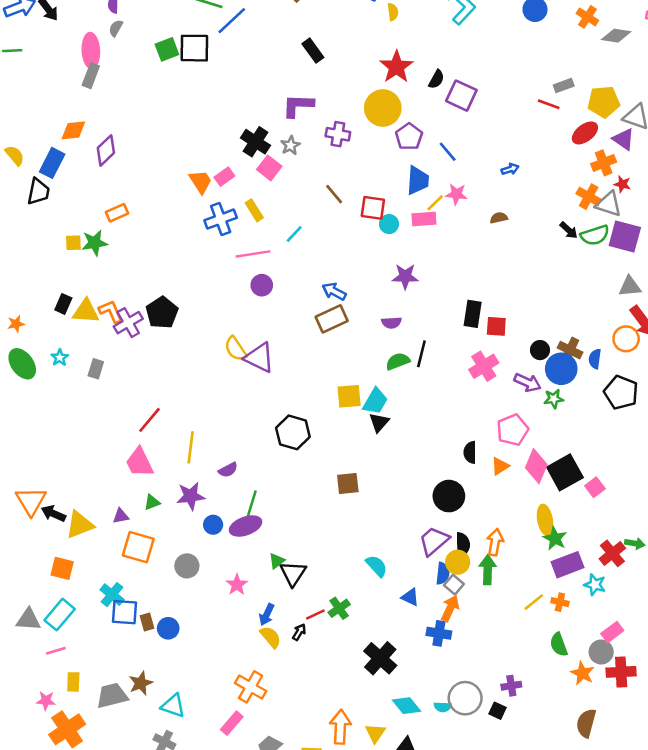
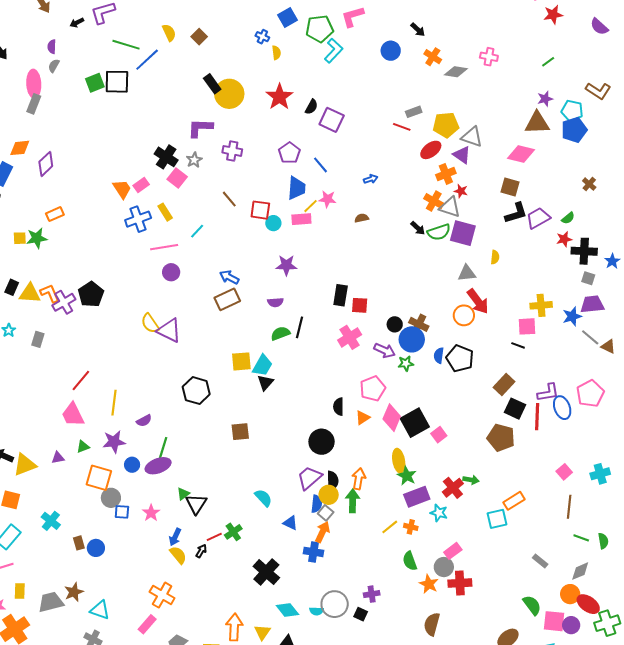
yellow circle: (383, 108) -> (229, 94), moved
blue semicircle: (595, 359) -> (439, 355), moved
orange square: (138, 547) -> (99, 478), moved
blue square: (125, 612) -> (122, 512), moved, size x0.7

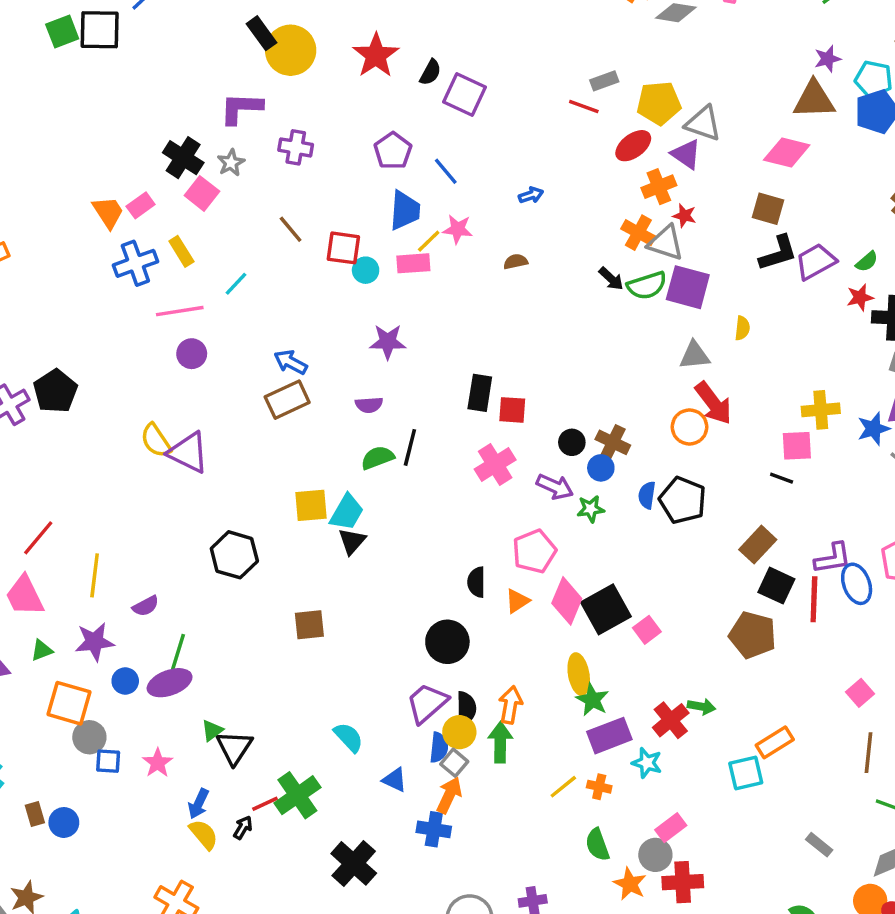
blue circle: (412, 339) -> (601, 468), size x0.6
green cross: (233, 532) -> (297, 795), size x1.5

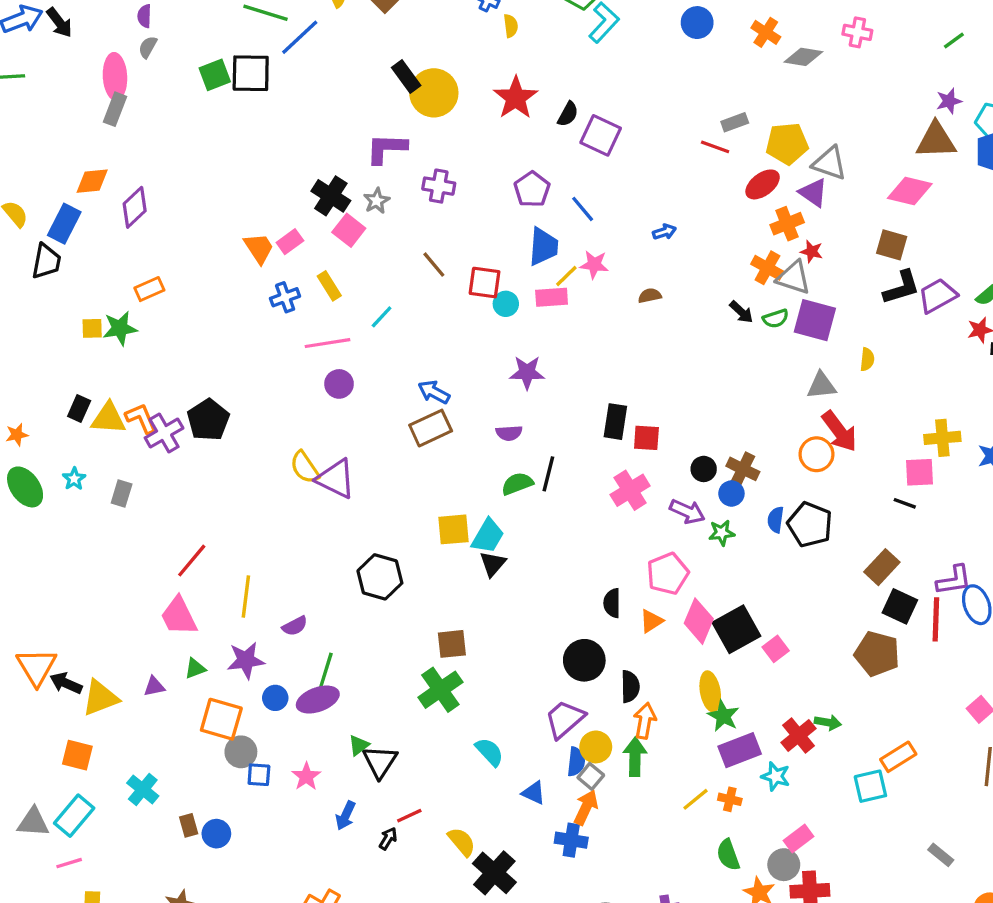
blue cross: (135, 263) -> (285, 297), size x0.7
green semicircle: (647, 285) -> (776, 319), size x0.7
black semicircle: (466, 708) -> (630, 686), moved
green cross: (297, 795) -> (440, 690), moved
yellow semicircle: (204, 834) -> (462, 842), moved

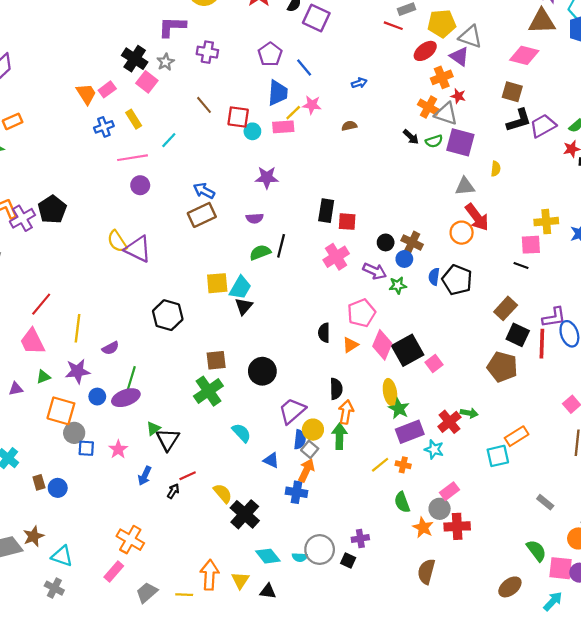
black circle: (584, 660) -> (262, 371), moved

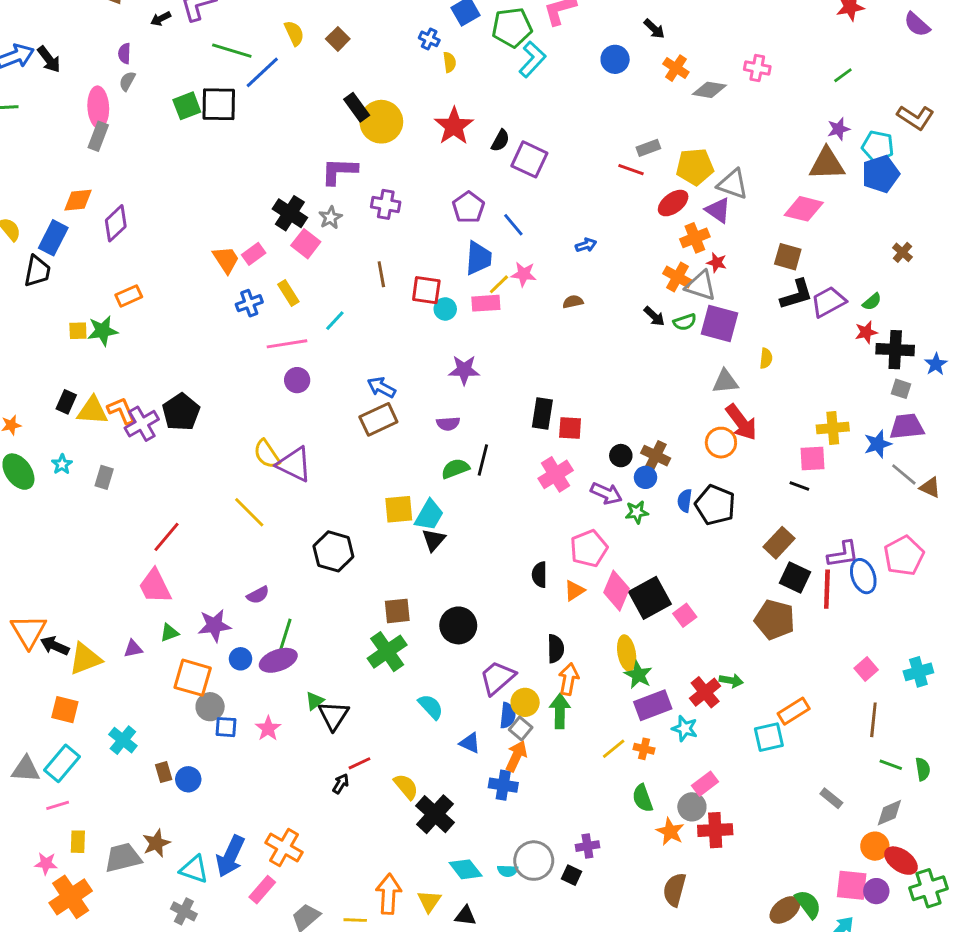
brown line: (204, 105) -> (381, 274), turned 30
yellow line: (77, 328) -> (249, 512), moved, turned -52
blue arrow: (145, 476) -> (230, 856), moved, size x1.6
green semicircle: (536, 551) -> (808, 904), moved

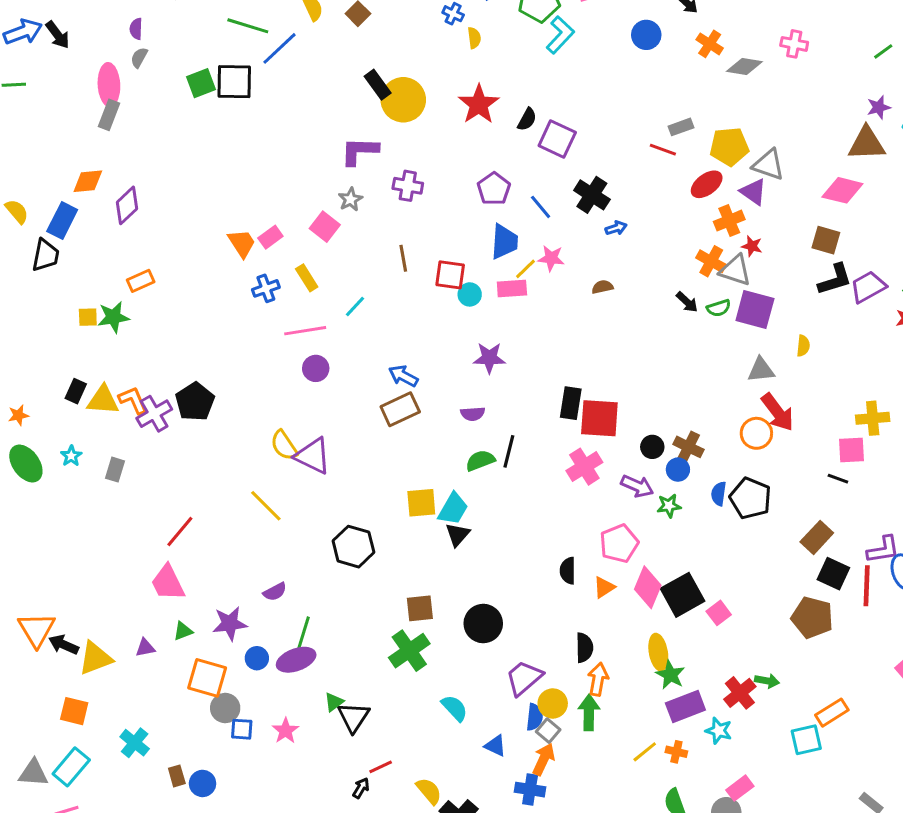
black cross: (290, 213) -> (592, 195), moved
red square: (570, 428) -> (599, 418), size x1.6

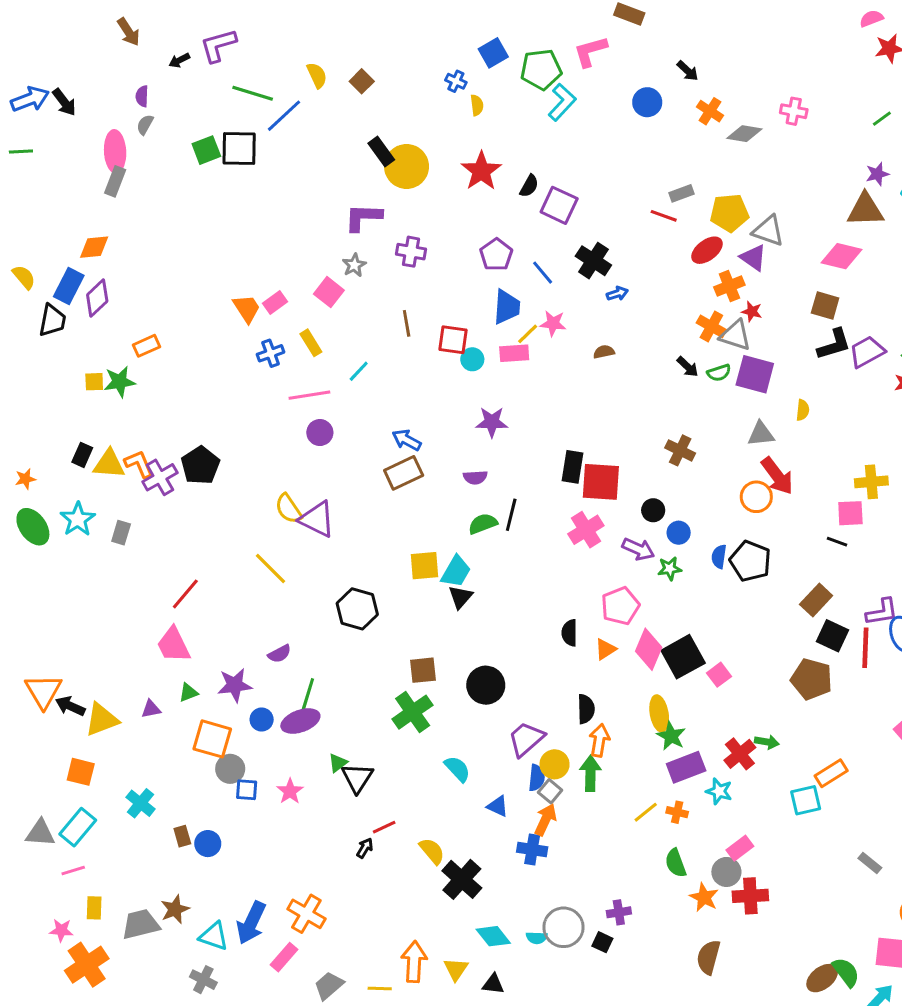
purple diamond: (127, 205) -> (97, 298), moved
brown cross: (689, 447) -> (680, 450), moved
cyan star: (71, 456) -> (78, 519), size x1.6

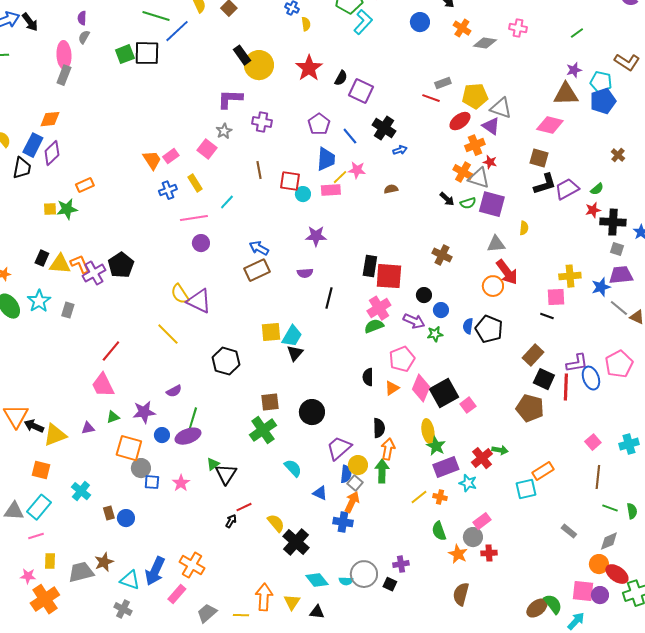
green semicircle: (483, 524) -> (374, 326), moved
red cross: (750, 896) -> (489, 553), size x0.7

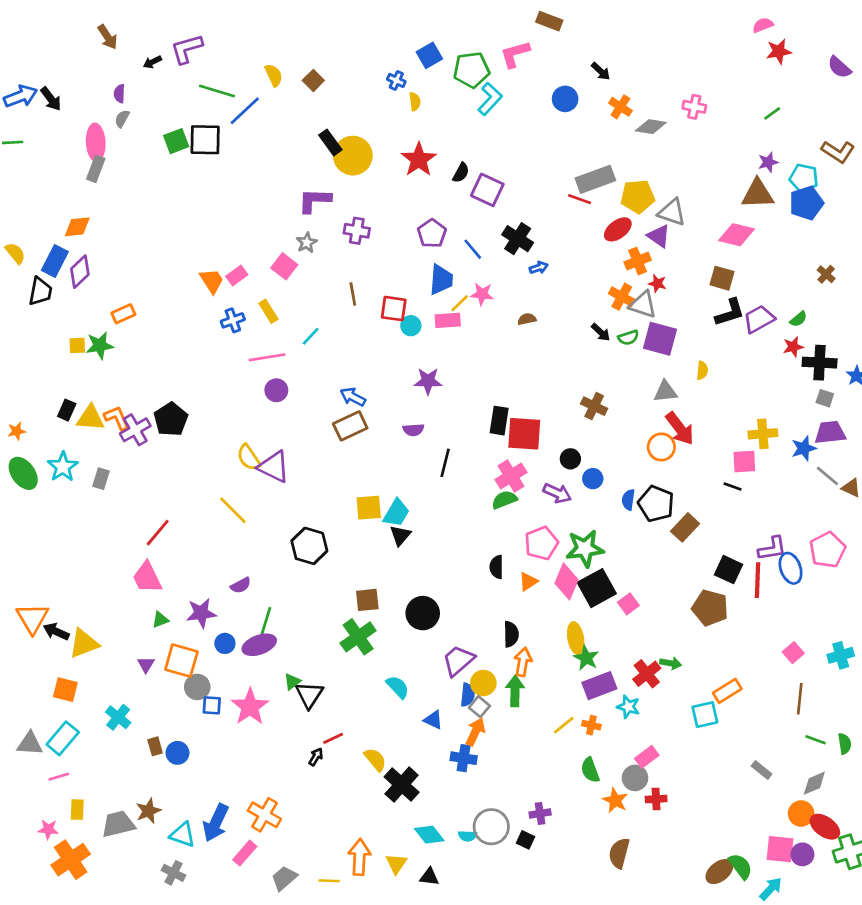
gray rectangle: (443, 83) -> (595, 179), size x1.8
green star: (435, 334) -> (585, 548), moved, size x1.8
brown rectangle: (533, 355) -> (685, 527), moved
purple triangle: (88, 428) -> (146, 665), moved, turned -48
pink star: (181, 483) -> (250, 707), size x1.6

